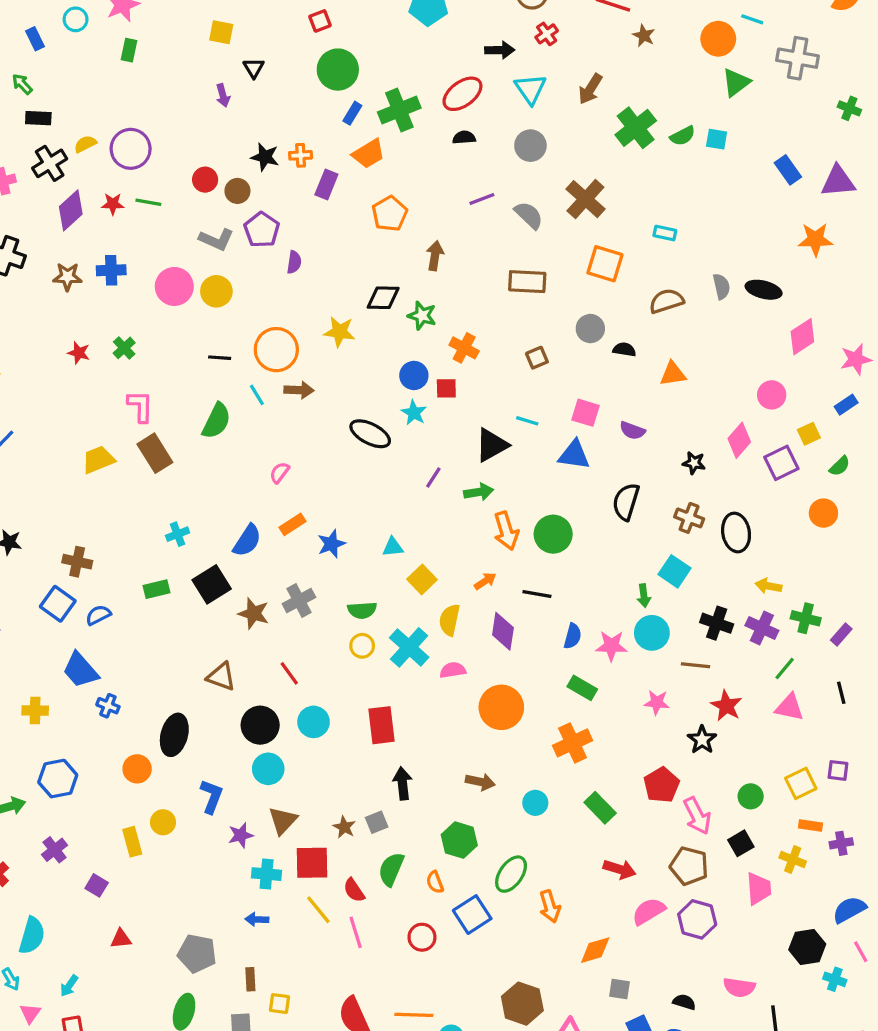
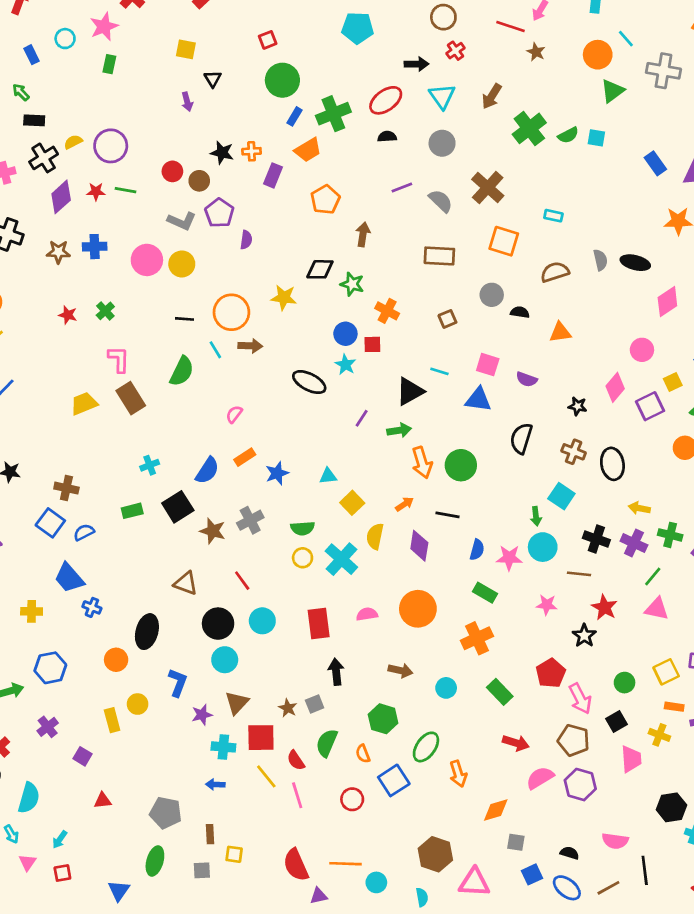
cyan line: (752, 19) -> (626, 39), turned 30
pink semicircle: (453, 670) -> (367, 614), moved

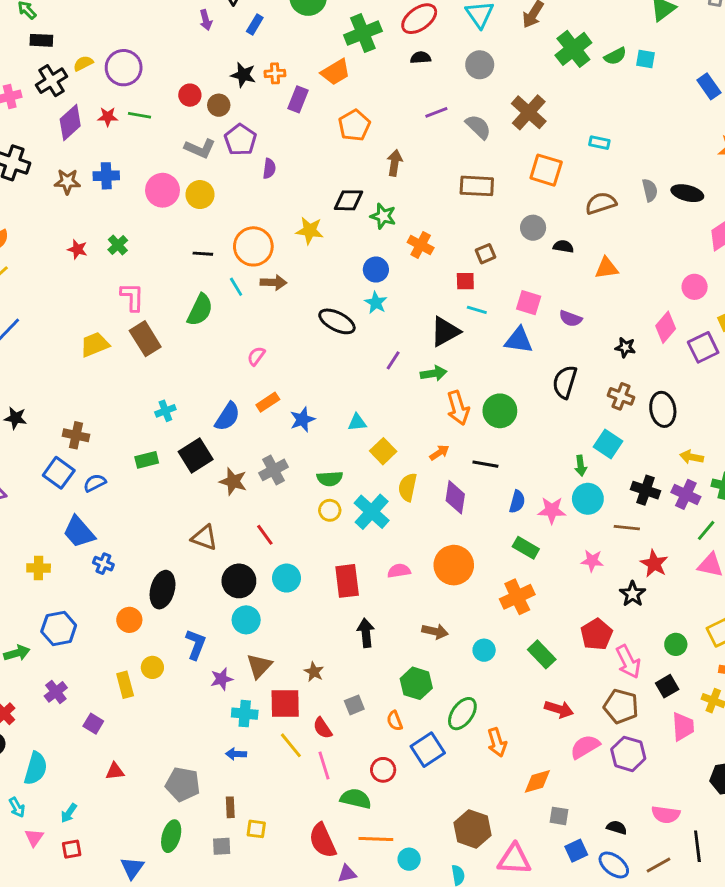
blue rectangle: (294, 116) -> (255, 24), moved
red square: (372, 344) -> (465, 281), moved
gray square: (315, 704) -> (354, 705), moved
green semicircle: (327, 743) -> (356, 799), moved, turned 80

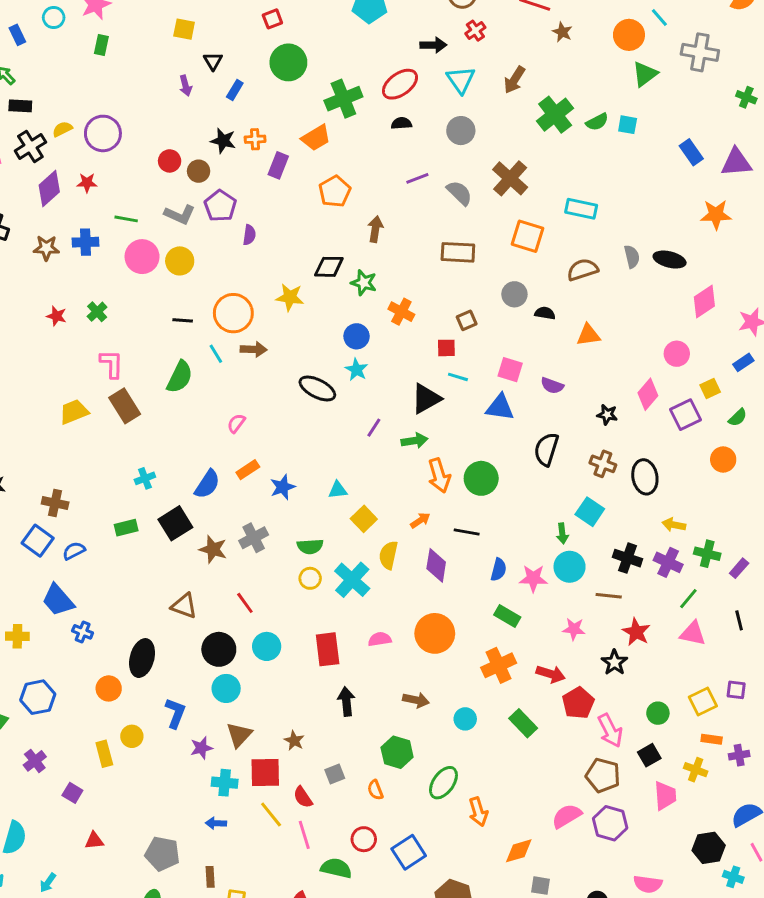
green line: (139, 115) -> (126, 219), moved
cyan rectangle: (599, 143) -> (581, 209), size x1.5
red arrow: (559, 709) -> (551, 674), moved
blue square: (428, 750) -> (409, 852), moved

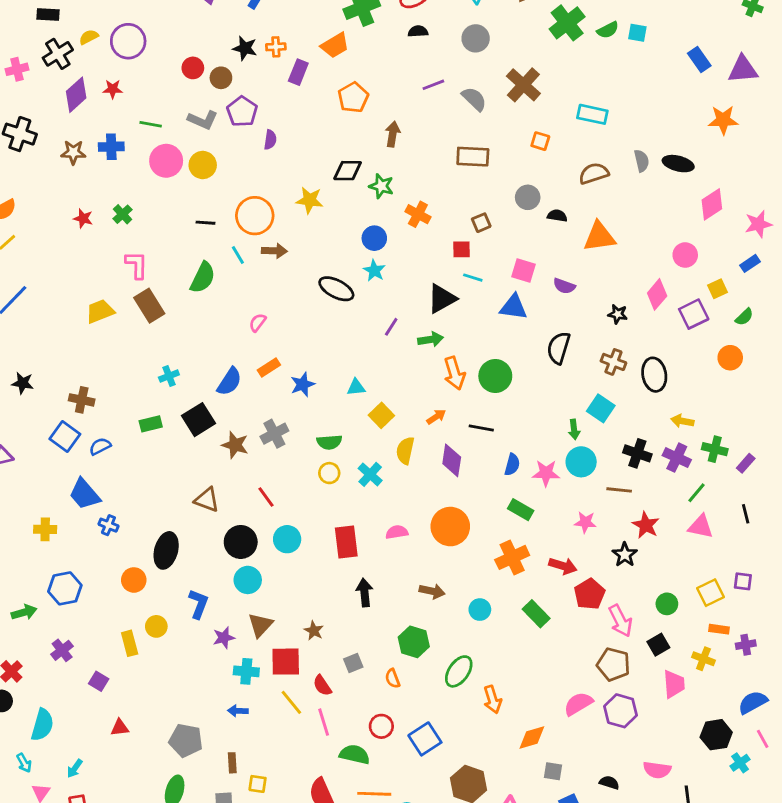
orange square: (528, 236) -> (540, 141), size x0.6
orange triangle: (588, 335) -> (599, 237), size x1.4
cyan cross: (352, 580) -> (370, 474), size x0.7
cyan cross: (733, 877) -> (740, 763), turned 36

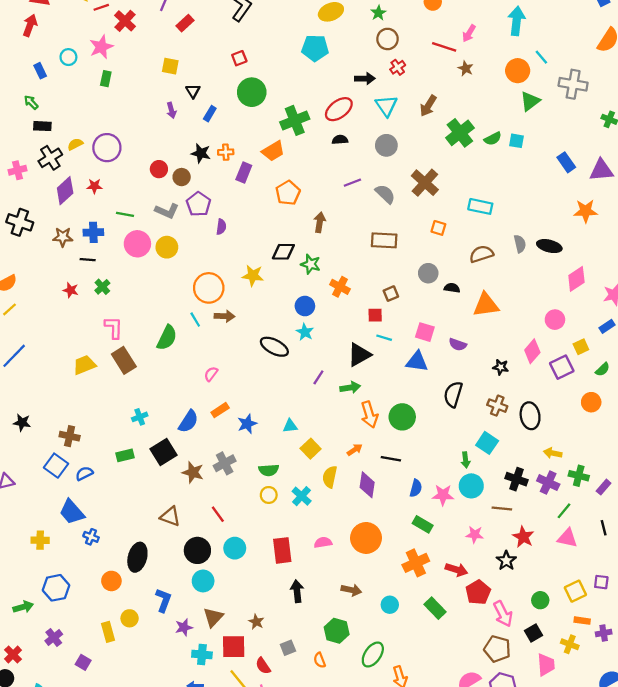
black line: (206, 223) -> (88, 260), moved

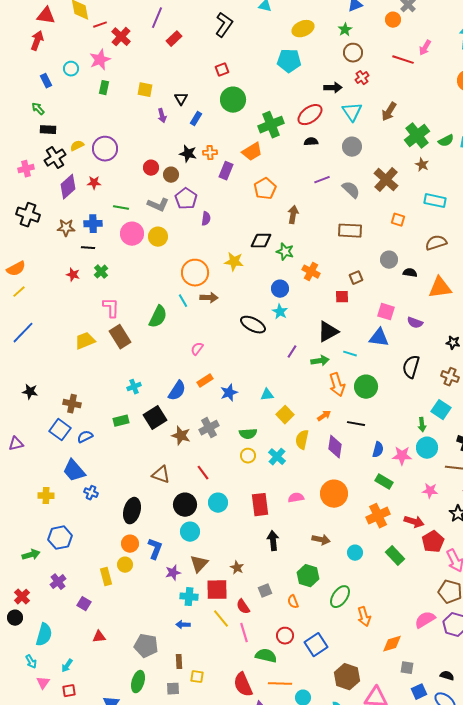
yellow square: (170, 66) -> (145, 90), moved
brown star: (466, 68) -> (422, 165), moved
cyan line: (384, 338) -> (350, 354), moved
orange circle: (111, 581) -> (130, 544), moved

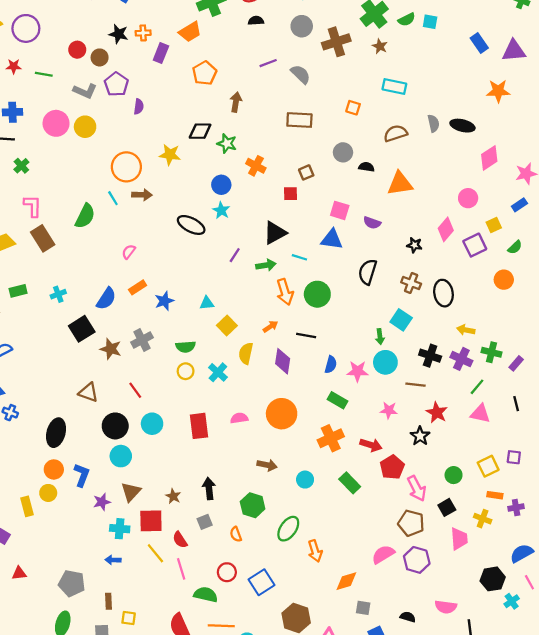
brown cross: (386, 180) -> (336, 42), moved, turned 30
green line: (121, 208) -> (44, 74), moved
green rectangle: (121, 421) -> (18, 291), moved
black arrow: (273, 541) -> (209, 488), moved

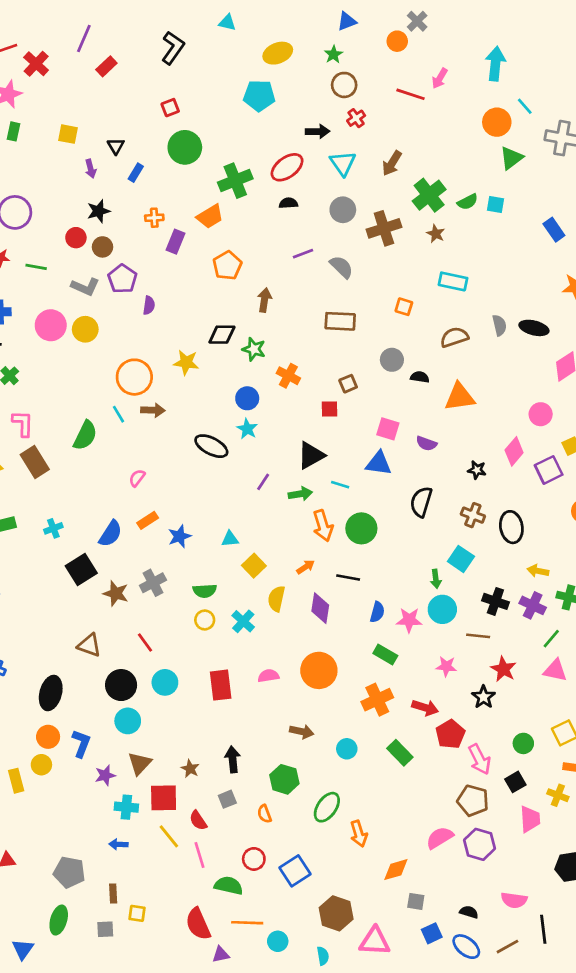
black star: (119, 34) -> (99, 211), moved, turned -30

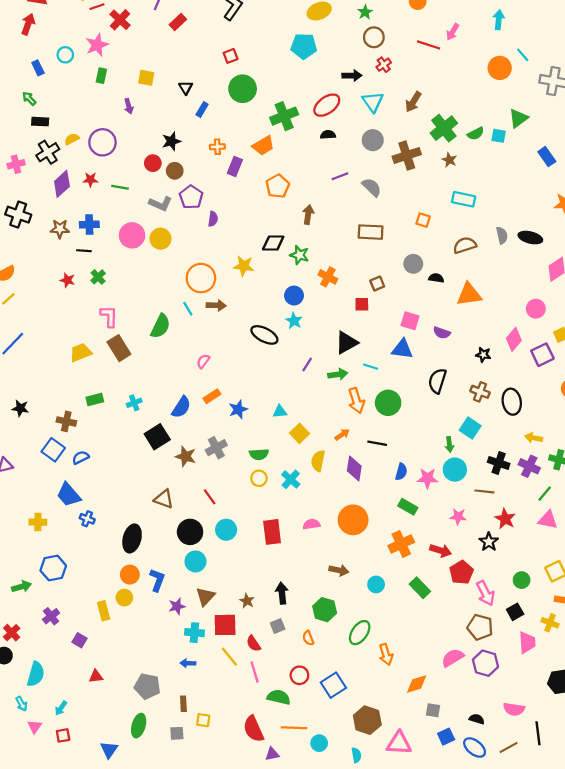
cyan arrow: (495, 64) -> (499, 20), size x0.7
green triangle: (511, 158) -> (518, 118), moved
purple arrow: (91, 169) -> (129, 106), moved

